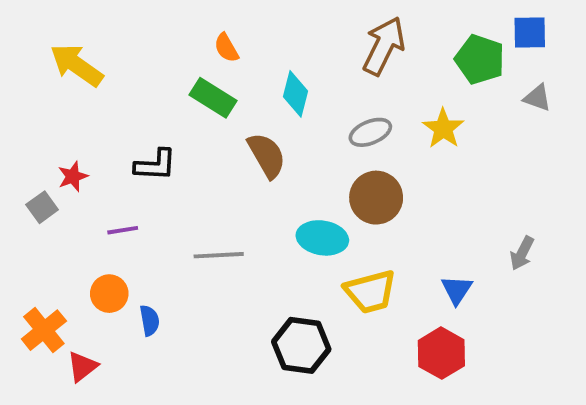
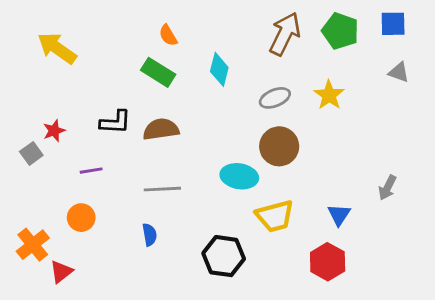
green pentagon: (480, 59) -> (340, 31), moved
brown semicircle: (267, 155) -> (161, 129), moved, turned -68
blue semicircle: (150, 320) -> (150, 235), moved

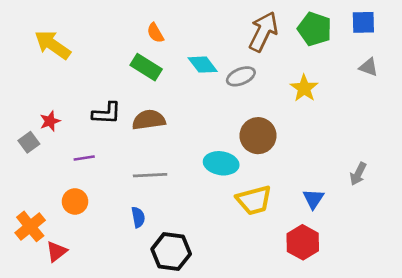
cyan diamond: (219, 69) -> (203, 65), turned -52
gray ellipse: (275, 98) -> (241, 76), moved
black hexagon: (224, 256) -> (171, 252), moved

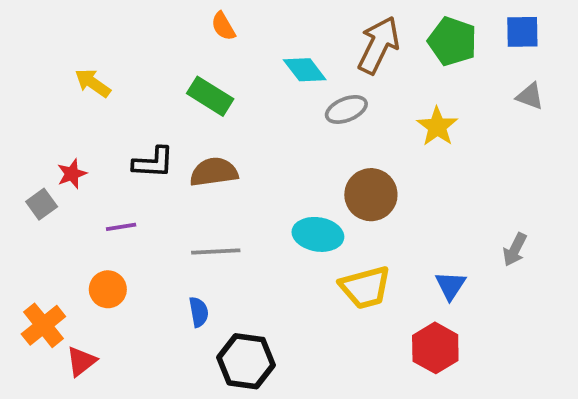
orange semicircle: (155, 33) -> (223, 26), moved
yellow arrow: (53, 45) -> (93, 83), moved, size x0.7
cyan diamond: (203, 65) -> (305, 70), moved

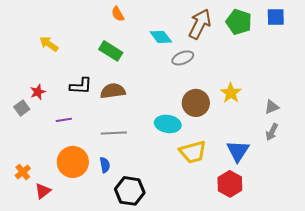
gray triangle: (530, 96) -> (272, 107), moved, turned -42
yellow star: (437, 127) -> (231, 93), moved
blue triangle: (450, 286) -> (238, 151), size x1.4
orange circle: (108, 289) -> (73, 162), moved, size x1.6
orange cross: (43, 325) -> (23, 172), size x0.7

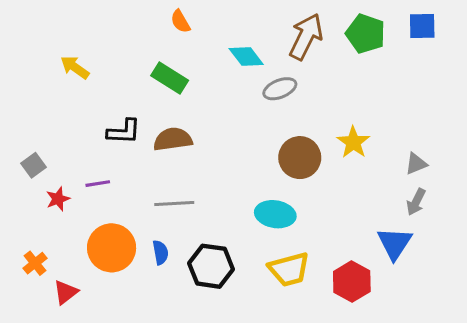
red star: (38, 92) -> (58, 199), moved
cyan ellipse: (168, 124) -> (275, 214), moved
blue triangle: (238, 151) -> (395, 243), moved
yellow trapezoid: (193, 152) -> (289, 269), moved
black hexagon: (130, 191) -> (211, 266), moved

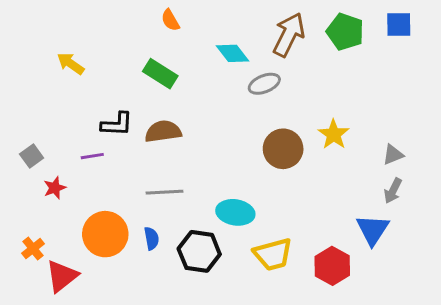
purple line: (98, 184) -> (92, 156), moved
cyan ellipse: (275, 214) -> (235, 212), moved
red triangle: (66, 292) -> (62, 276), size x1.4

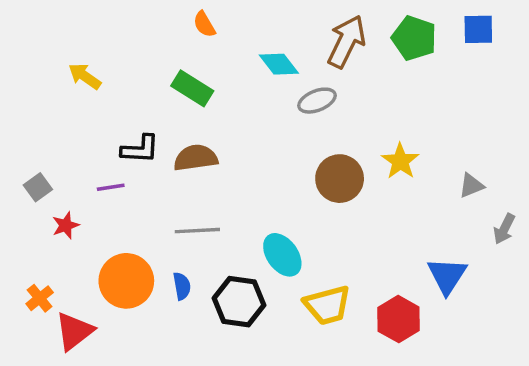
gray arrow: (393, 191) -> (504, 229), moved
cyan ellipse: (235, 212) -> (282, 255), turned 45

